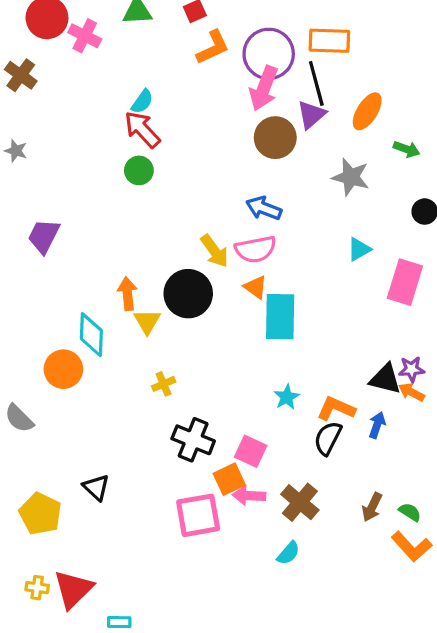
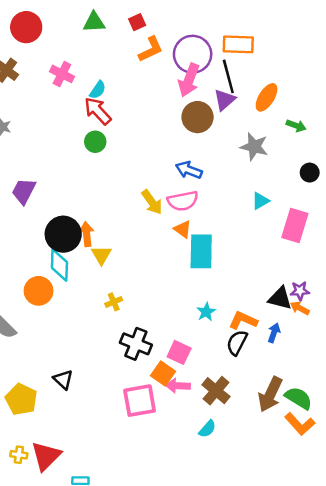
pink cross: (85, 36) -> (62, 74), moved
black circle: (188, 294) -> (63, 234), moved
orange square: (229, 479) -> (163, 373), turned -30
brown arrow: (372, 507) -> (270, 394), size x1.6
green semicircle: (410, 512) -> (299, 398), size x1.6

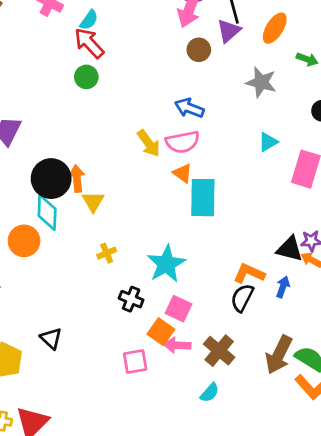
brown circle: (198, 117) -> (199, 50), size x0.7
cyan star: (206, 312) -> (166, 264), moved, size x1.8
black cross: (136, 344) -> (131, 299), size x0.7
pink square: (140, 401) -> (135, 361), size x0.7

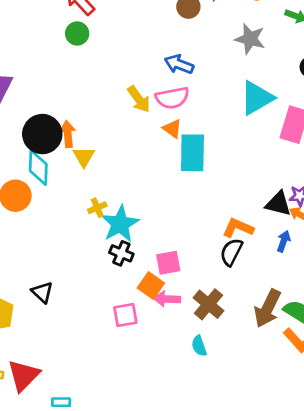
cyan triangle: (268, 142) -> (257, 98), size x1.8
cyan star: (166, 264) -> (120, 224), moved
blue arrow: (283, 287) -> (284, 241), moved
pink square: (178, 309) -> (168, 263), turned -35
cyan semicircle: (210, 393) -> (199, 346), turned 120

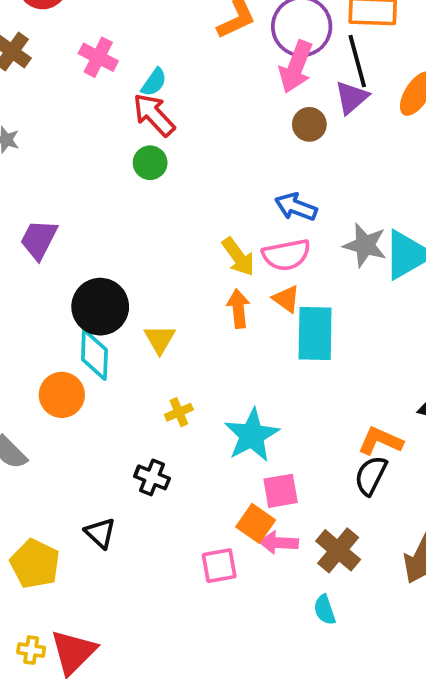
gray star: (250, 39) -> (365, 245), moved
orange arrow: (68, 134) -> (238, 309), moved
cyan star: (120, 224) -> (252, 435), moved
black cross: (121, 253) -> (152, 477), moved

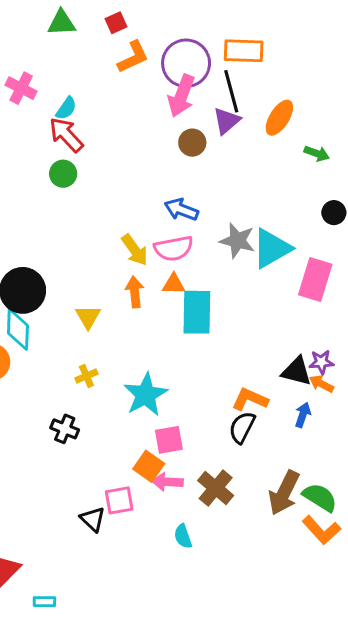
orange triangle: (286, 299) -> (174, 284), turned -35
yellow triangle: (160, 339) -> (88, 317), moved
black triangle: (100, 533) -> (93, 519), moved
cyan semicircle: (325, 610) -> (183, 536), moved

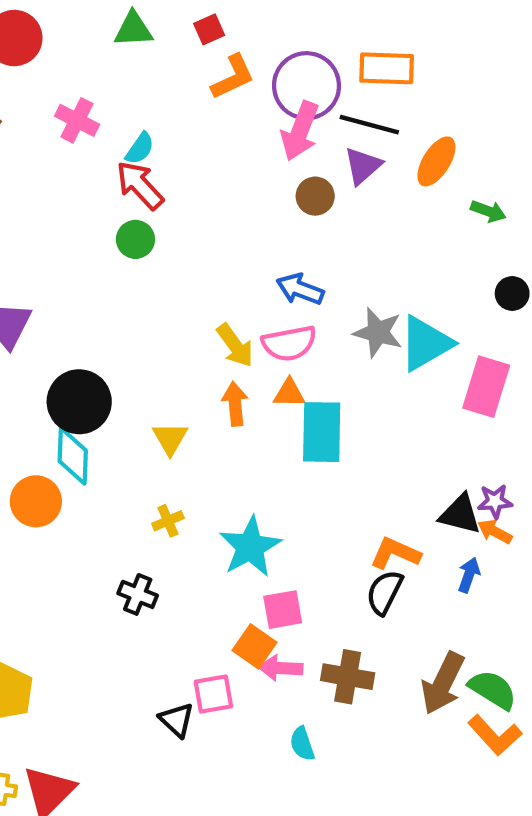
black line: (231, 91) -> (369, 125), turned -60
brown cross: (216, 488) -> (348, 677), turned -30

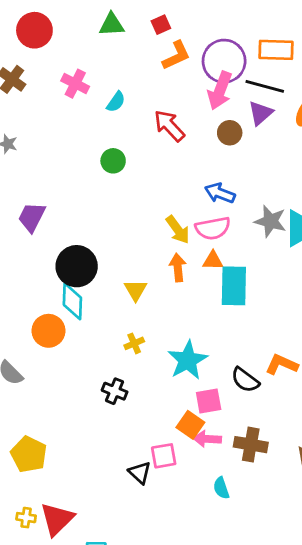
red arrow: (140, 185) -> (169, 126), moved
black semicircle: (384, 592) -> (245, 380), moved, turned -80

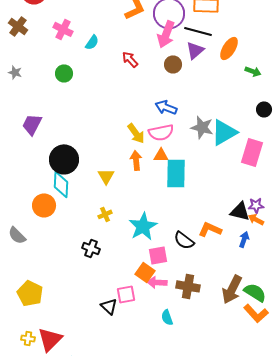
red arrow: (169, 126) -> (130, 59), size x0.7
green circle: (113, 161) -> (64, 73), moved

